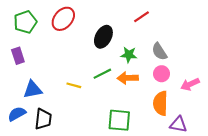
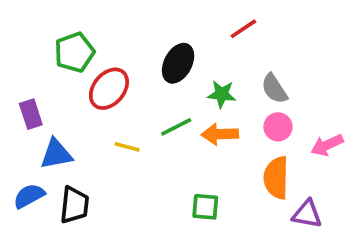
red ellipse: (63, 19) -> (109, 89), moved
green pentagon: (25, 22) -> (74, 52), moved
purple rectangle: (18, 56) -> (31, 114), moved
green square: (119, 120) -> (205, 207), size x0.7

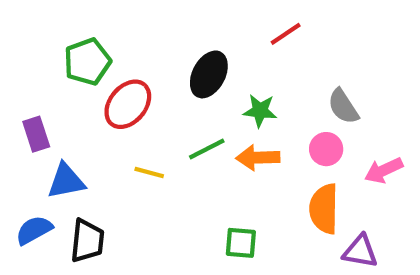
gray semicircle: (274, 89) -> (343, 106), moved

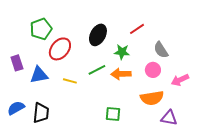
red line: (286, 34) -> (137, 29), moved
blue triangle: (66, 181) -> (39, 75), moved
orange semicircle: (324, 209) -> (152, 98), turned -100

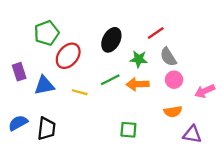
gray semicircle: (161, 50) -> (168, 57), moved
orange semicircle: (152, 98) -> (173, 112), size x0.7

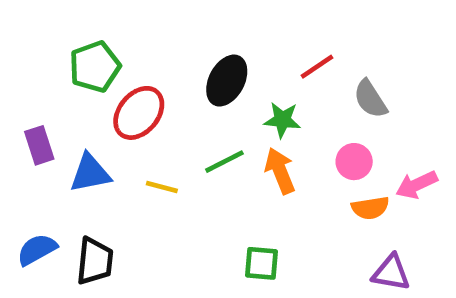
gray semicircle: (168, 57) -> (370, 99), moved
orange arrow: (138, 84) -> (280, 171), turned 70
orange semicircle: (173, 112) -> (370, 208), moved

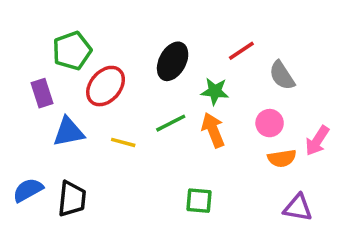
purple rectangle: (39, 145) -> (42, 93), moved
pink arrow: (417, 185) -> (317, 141), turned -32

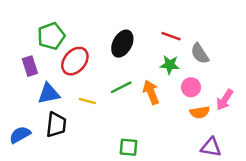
red line: (241, 51) -> (171, 36), turned 54
green star: (215, 91) -> (170, 65), moved
black trapezoid: (72, 199) -> (56, 125), moved
green square: (199, 201) -> (129, 147), moved

